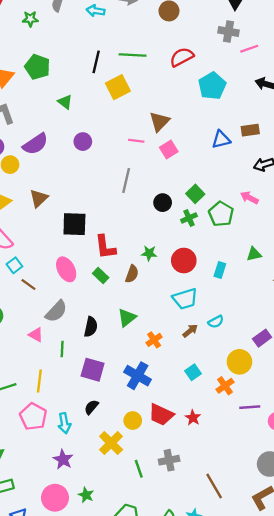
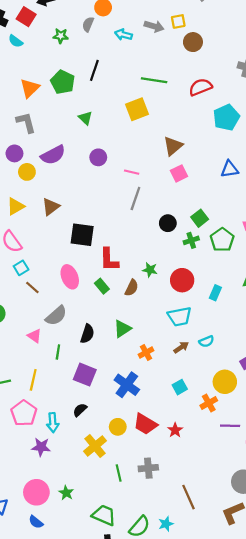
black line: (96, 62) -> (94, 70), moved
pink line: (136, 141) -> (132, 172), moved
purple star: (63, 459) -> (41, 447), moved, turned -30

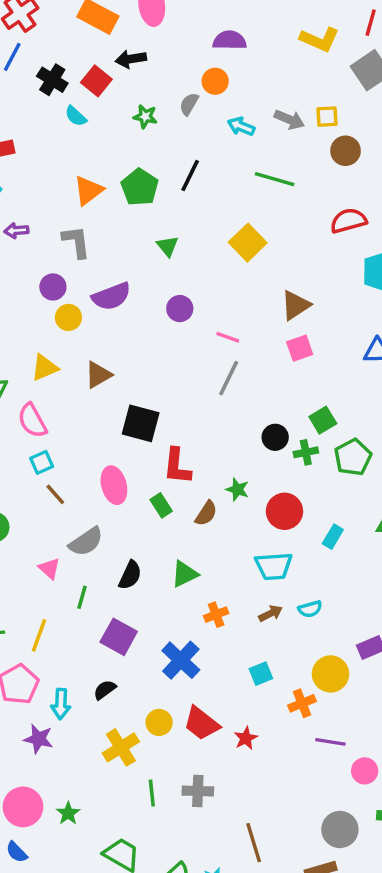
green line: (154, 80) -> (275, 179), moved
yellow square: (137, 109) -> (248, 243), turned -30
black circle: (168, 223) -> (275, 437), moved

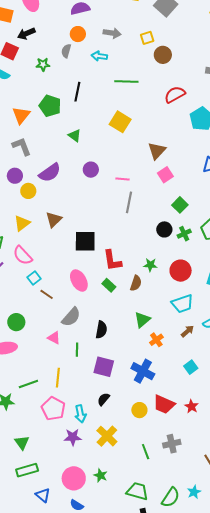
gray arrow: (289, 119) -> (112, 33), moved
green square: (323, 420) -> (180, 205), moved
green triangle: (185, 574) -> (142, 320), moved
yellow cross: (121, 747) -> (107, 436), moved

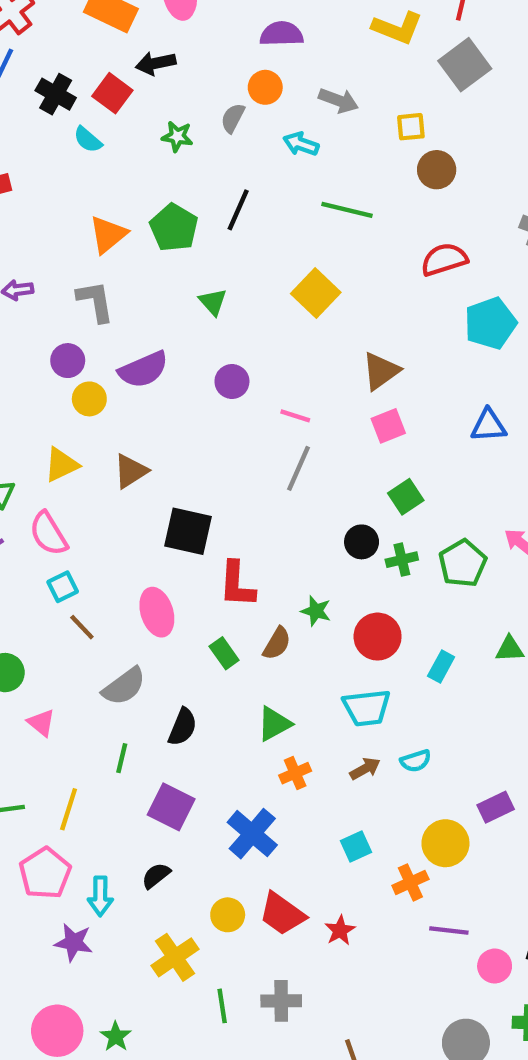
green rectangle: (109, 285) -> (224, 653), moved
pink triangle: (54, 338) -> (41, 723), moved
yellow cross: (107, 436) -> (175, 957), moved

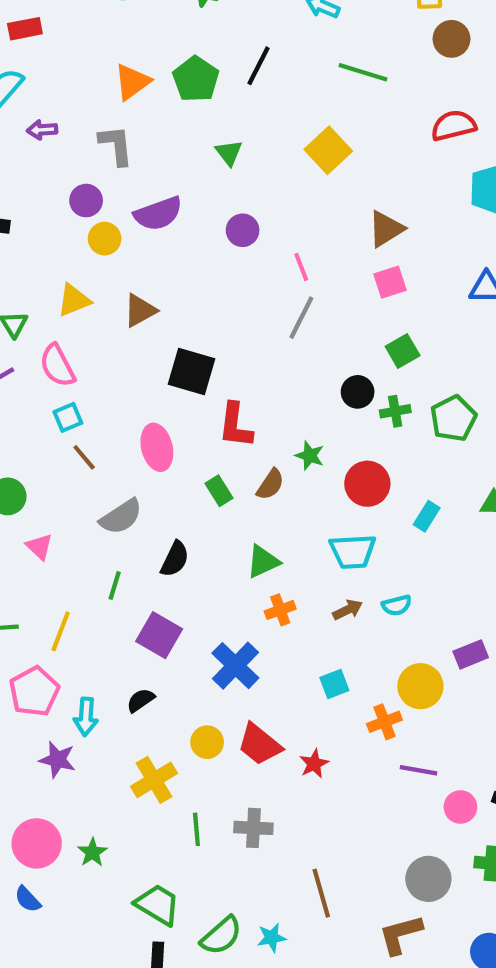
pink line: (295, 416) -> (301, 267), turned 48

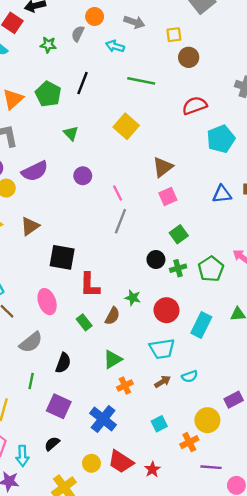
cyan rectangle: (427, 516) -> (201, 325), size x1.5

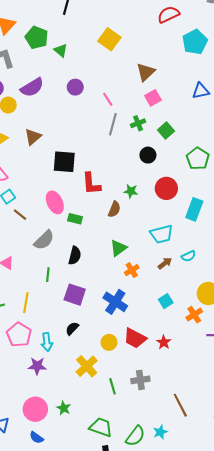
green pentagon: (48, 94) -> (37, 38), moved
green cross: (178, 268) -> (138, 123), moved
red circle: (166, 310) -> (166, 188), moved
green rectangle: (84, 322) -> (75, 219), moved, turned -32

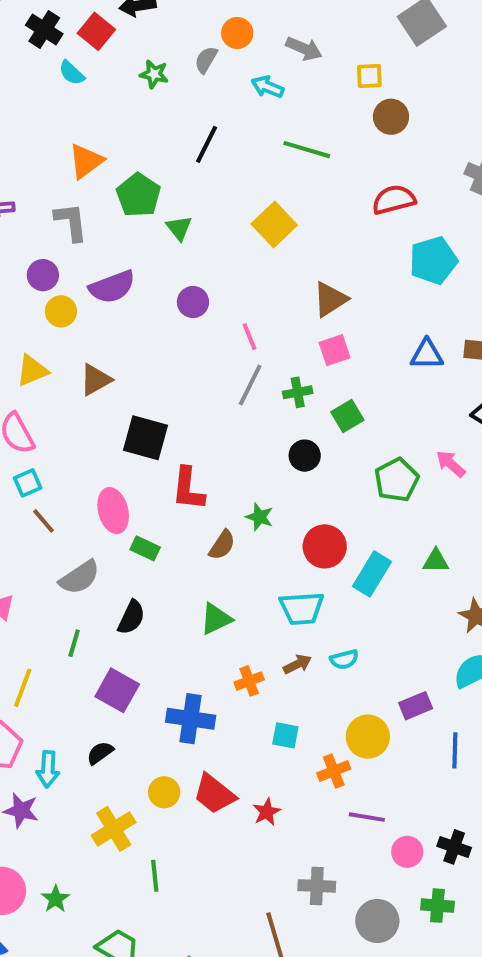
red circle: (166, 188) -> (325, 546), moved
orange cross: (132, 270) -> (249, 681), moved
cyan square: (166, 301) -> (285, 735), turned 32
blue cross: (115, 302) -> (191, 719), turned -35
gray cross: (140, 380) -> (317, 886), moved

